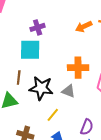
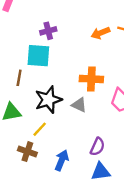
brown line: (19, 77) -> (19, 78), moved
black star: (41, 88) -> (48, 100), turned -30
yellow line: (53, 115) -> (40, 129), moved

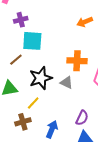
purple cross: (48, 31) -> (21, 20), moved
brown line: (19, 78) -> (16, 60), turned 40
brown cross: (27, 152) -> (23, 122), turned -35

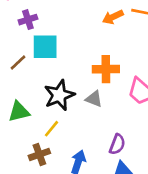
brown line: (16, 60) -> (18, 63), moved

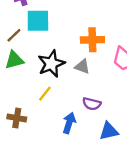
green triangle: (19, 112) -> (14, 60), moved
purple semicircle: (117, 144) -> (92, 104), moved, turned 84
brown cross: (39, 154) -> (17, 118), moved, turned 30

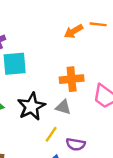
yellow line: (45, 94) -> (51, 134), moved

